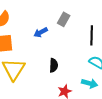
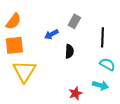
black semicircle: (54, 65) -> (69, 51), moved

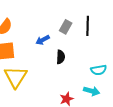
black line: (102, 37) -> (88, 26), moved
cyan semicircle: (107, 64) -> (99, 70), turned 140

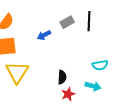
gray rectangle: (66, 27) -> (67, 22), turned 32
black semicircle: (61, 57) -> (62, 77), moved

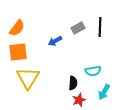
cyan semicircle: (100, 65) -> (93, 71), moved
cyan arrow: (93, 86) -> (104, 92), turned 105

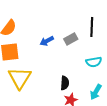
gray rectangle: (78, 28) -> (71, 39), moved
cyan semicircle: (93, 71) -> (94, 62), moved

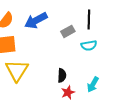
blue arrow: (47, 41) -> (36, 20), moved, size x1.6
cyan semicircle: (94, 62) -> (89, 45), moved

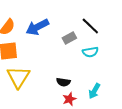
black line: (89, 19) -> (90, 26), turned -48
black semicircle: (62, 75) -> (63, 82), turned 96

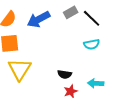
gray rectangle: (69, 38) -> (71, 12), moved
cyan arrow: (94, 91) -> (96, 83), turned 63

